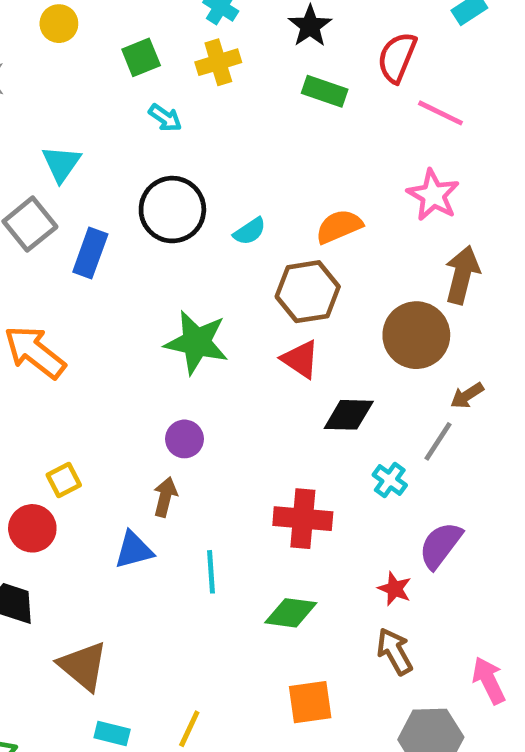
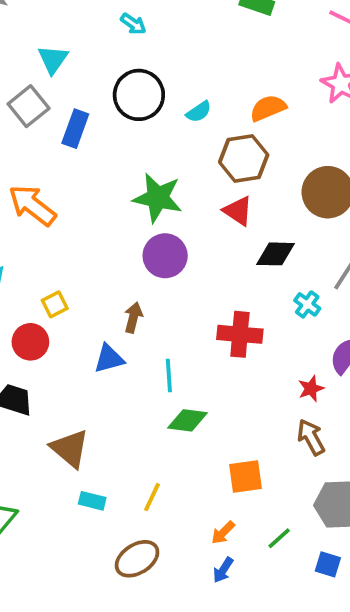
purple circle: (184, 439) -> (165, 256), moved, size x1.5
red star: (395, 589) -> (311, 389), turned 30
green diamond: (291, 613) -> (188, 420), moved

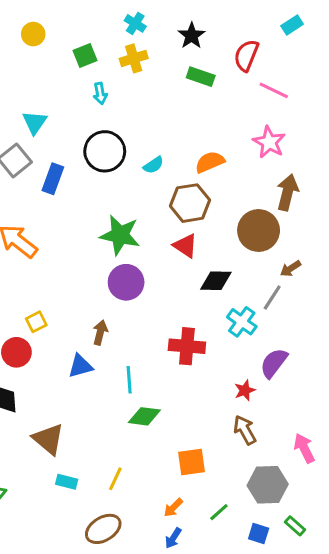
cyan arrow: (133, 24) -> (100, 93), turned 45
cyan cross: (307, 304) -> (242, 322), size x1.4

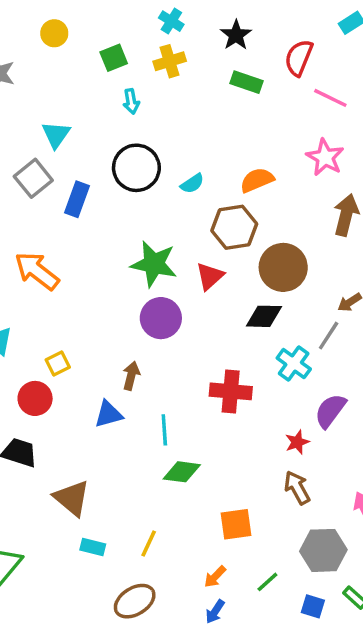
brown circle: (259, 230) -> (283, 267), moved
red triangle: (185, 246) -> (210, 276), moved, turned 44

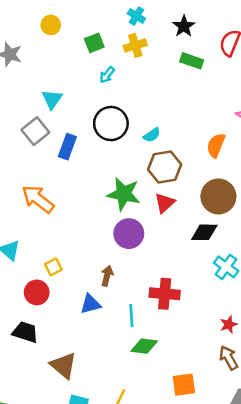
cyan arrow: (131, 101) -> (107, 75), turned 48
orange semicircle: (257, 180) -> (216, 145), moved, turned -45
brown hexagon: (234, 227) -> (165, 167), moved
red cross: (231, 391) -> (165, 294), moved

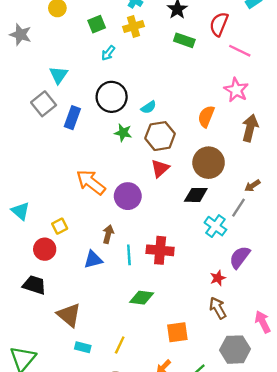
green star: (124, 194) -> (123, 133), moved, size x0.6
orange arrow: (38, 199) -> (91, 182), moved
cyan line: (131, 316) -> (129, 255), moved

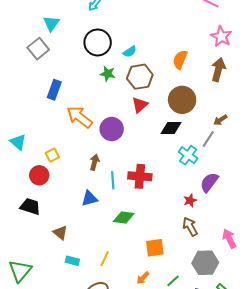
pink star: (236, 90) -> (221, 36), moved
blue rectangle: (72, 118) -> (54, 90), moved
blue triangle: (93, 260) -> (90, 198), moved
brown triangle: (69, 315) -> (60, 233), size x0.7

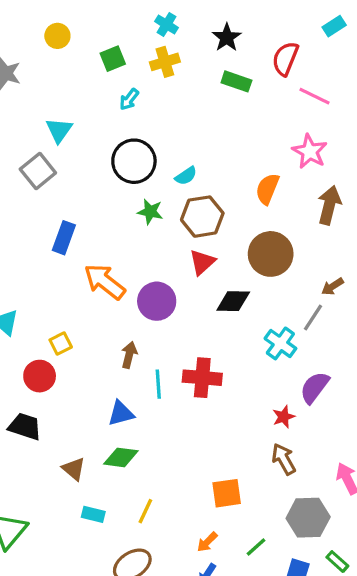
pink star: (221, 36) -> (310, 151), moved
black diamond: (171, 128) -> (233, 301), moved
green diamond: (124, 218) -> (121, 457), moved

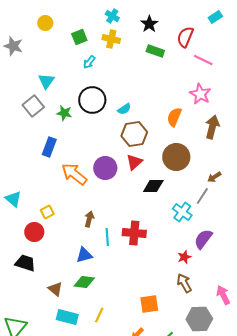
yellow cross: (165, 62) -> (111, 39), turned 30
green star: (150, 212) -> (64, 113), moved
purple circle: (157, 301) -> (105, 168), moved
cyan rectangle: (93, 514) -> (67, 317), size x1.5

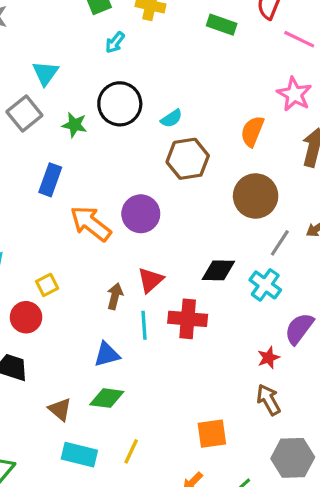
red triangle: (134, 162) -> (150, 280), moved
black diamond: (153, 186) -> (218, 270), moved
gray line: (202, 196) -> (280, 243), moved

